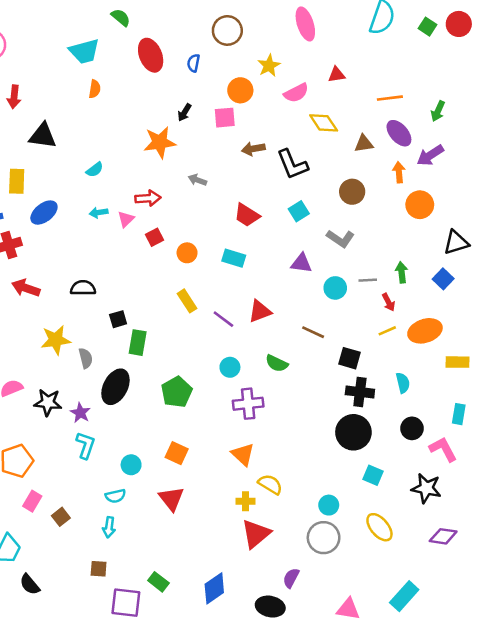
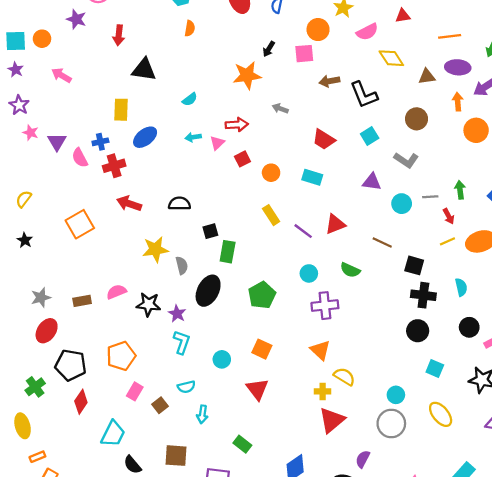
purple ellipse: (399, 133) -> (458, 67), turned -45
black circle: (353, 432) -> (418, 331), size x0.7
cyan semicircle: (115, 496) -> (186, 387), moved
brown square: (99, 569) -> (176, 456), moved, size x1.5
green rectangle: (158, 582) -> (242, 444), moved

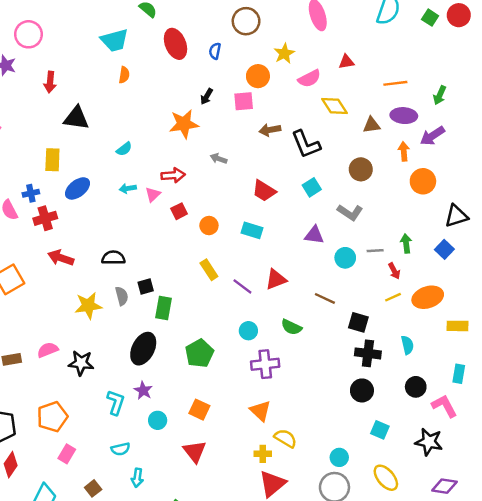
gray semicircle: (182, 265) -> (122, 296), moved
purple star: (177, 314) -> (143, 390), moved
brown square: (160, 405) -> (93, 488), moved

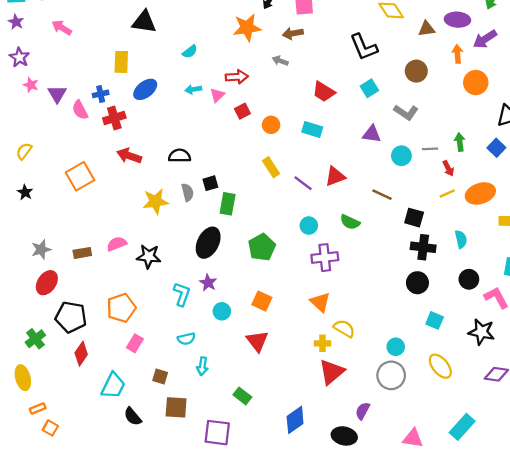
brown arrow: (270, 130) -> (293, 33), moved
brown square: (93, 488) -> (160, 376), turned -35

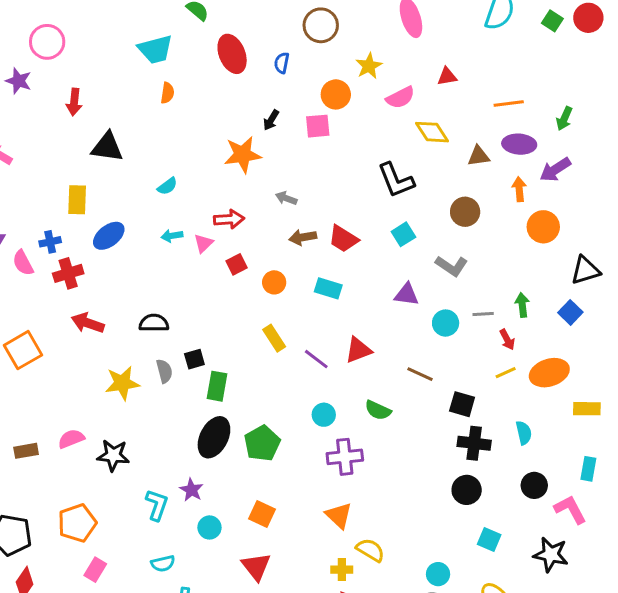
brown arrow: (293, 33) -> (303, 237), moved
black ellipse: (208, 243) -> (214, 437), moved

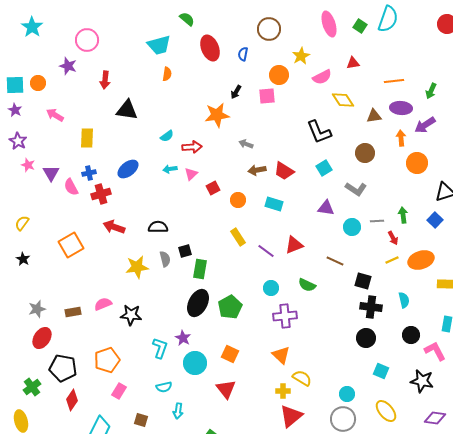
green square: (552, 21) -> (360, 26), moved
yellow rectangle: (77, 200) -> (87, 138), moved
red arrow: (229, 219) -> (192, 147), moved
cyan circle: (209, 527) -> (195, 363), size x1.5

